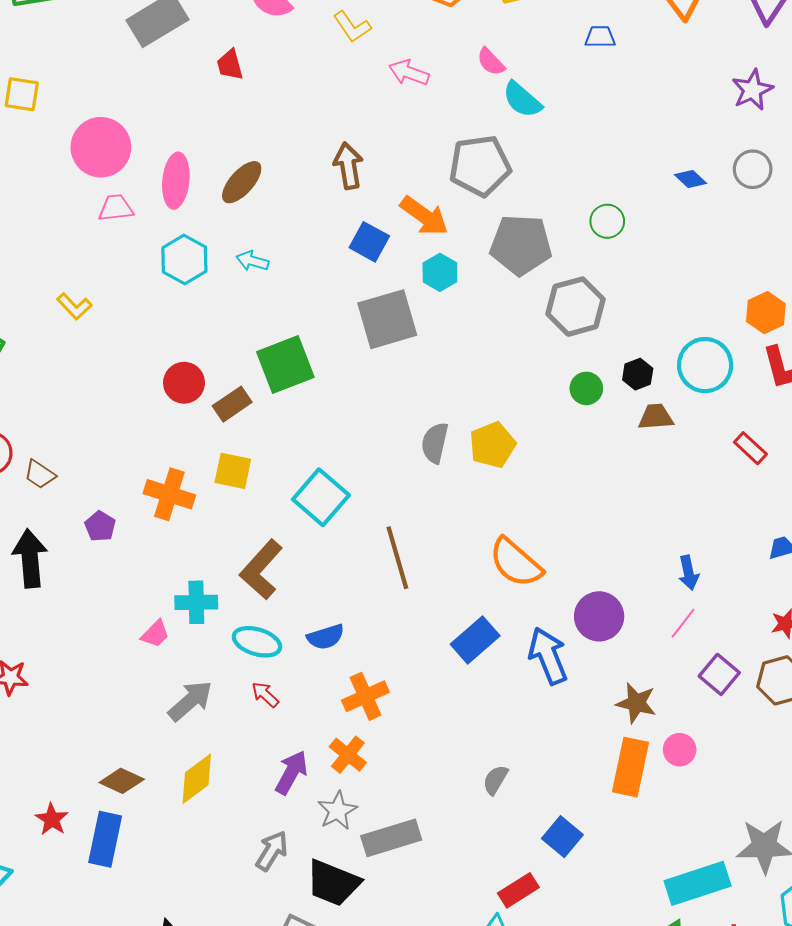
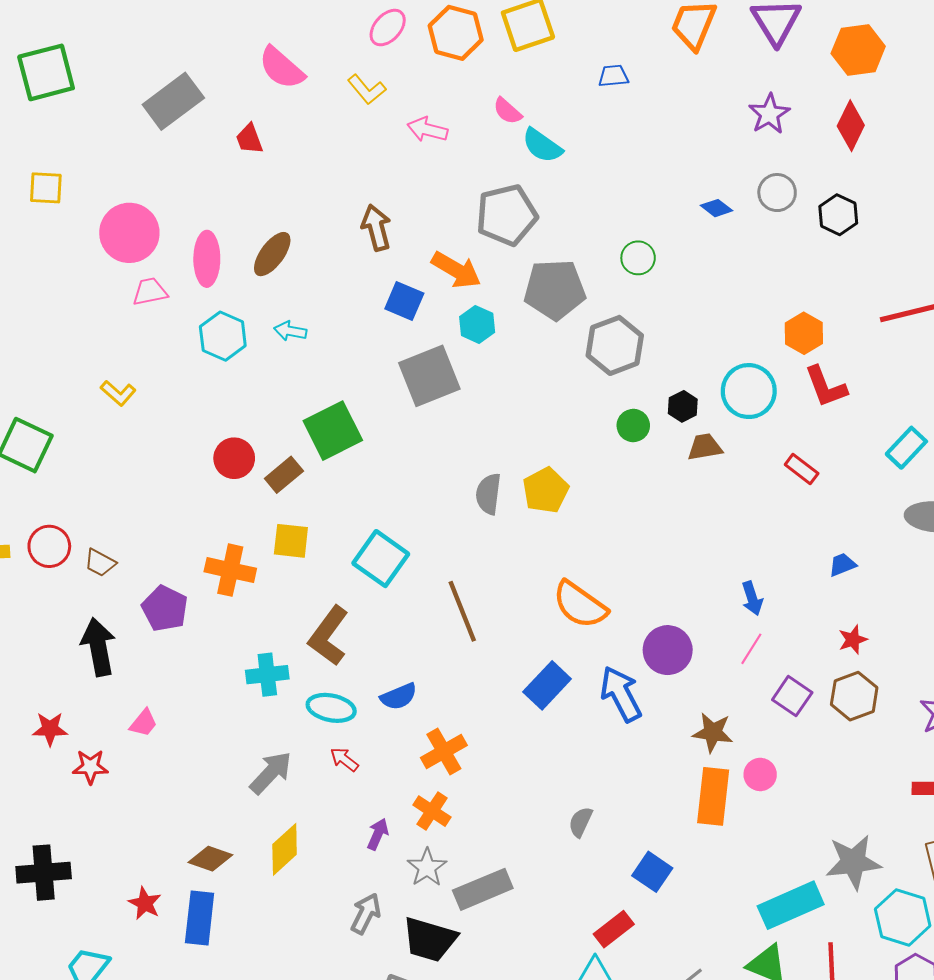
purple pentagon: (100, 526) -> (165, 608), size x1.5
pink trapezoid: (155, 634) -> (144, 723), moved
purple arrow: (291, 772) -> (378, 834), size x0.7

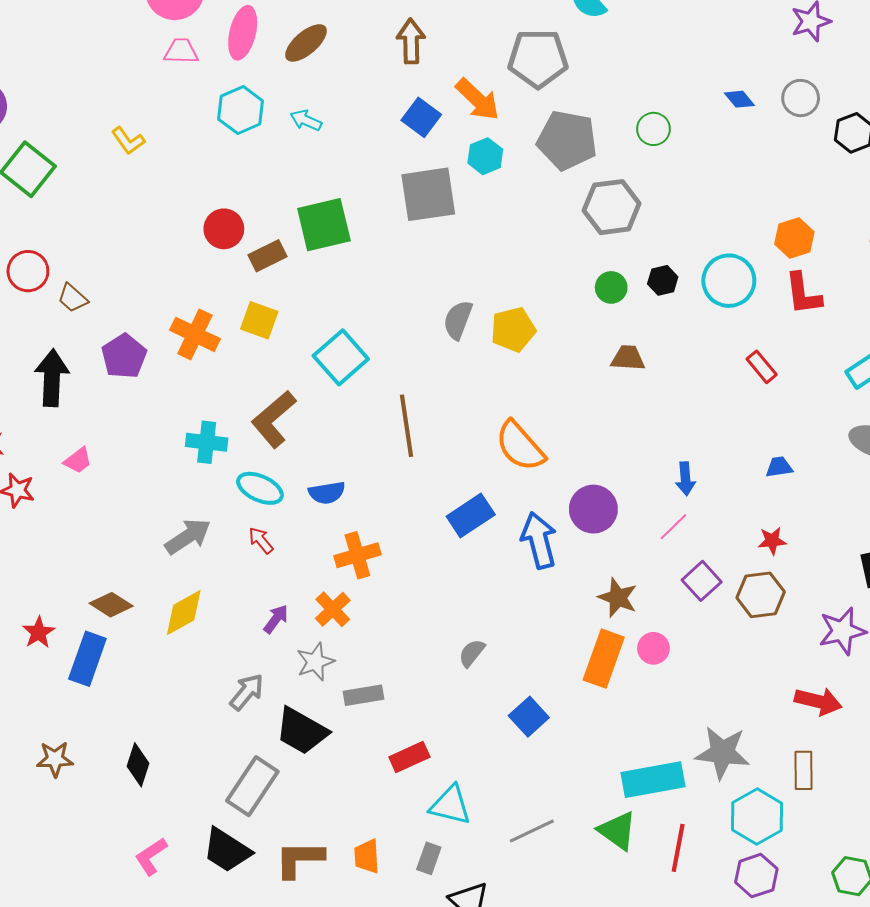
brown trapezoid: (705, 447) -> (628, 358), moved
gray rectangle: (483, 889) -> (363, 695), size x0.7
red rectangle: (614, 929) -> (409, 757), moved

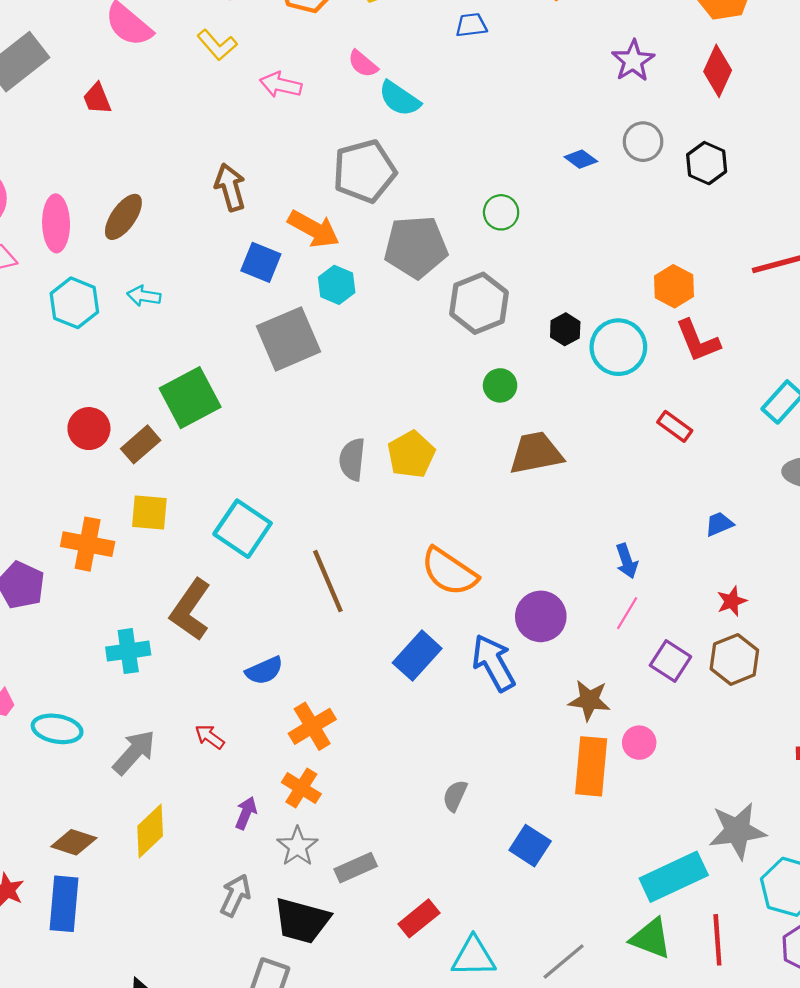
black hexagon: (663, 280) -> (565, 329), moved
brown trapezoid: (628, 358) -> (536, 453), size x1.5
cyan ellipse: (260, 488) -> (57, 729), moved

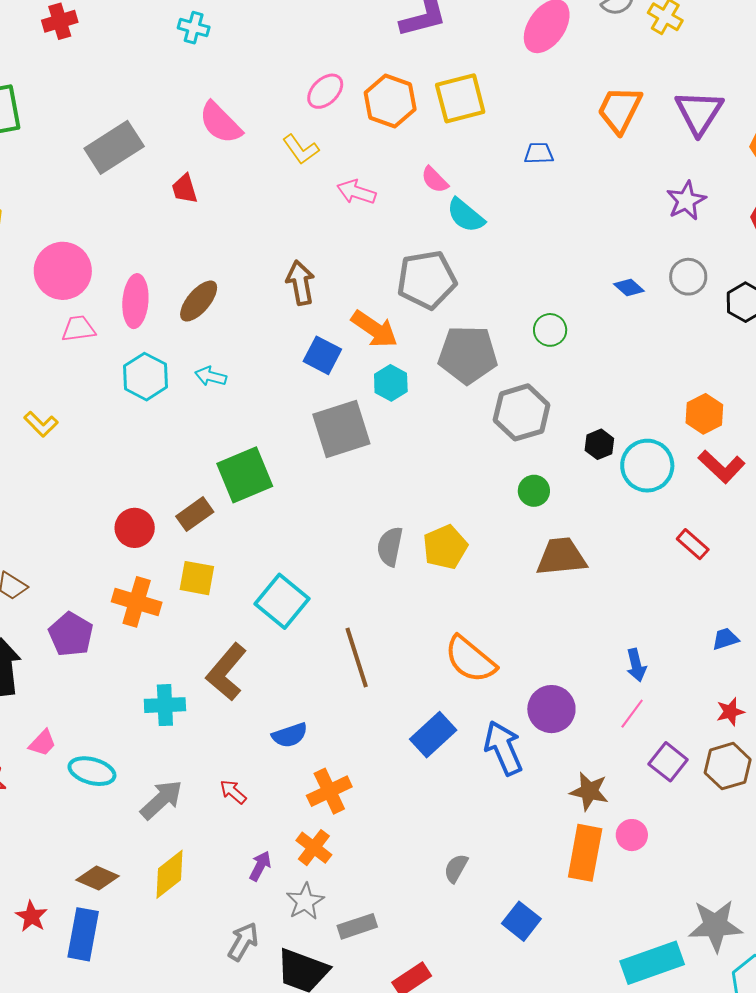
red L-shape: (698, 341) -> (722, 467), turned -30
red circle: (89, 429) -> (135, 528), moved

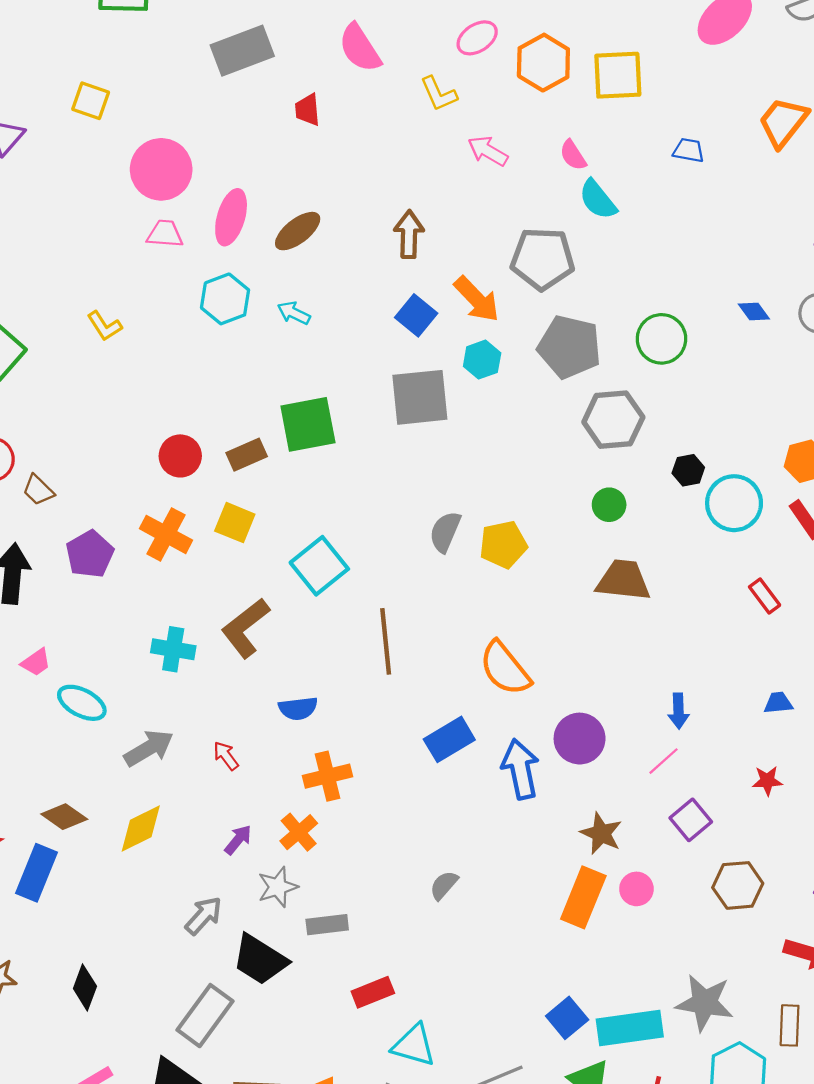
green circle: (550, 330) -> (661, 339), size x1.4
brown hexagon: (728, 766) -> (738, 885), moved
blue square: (521, 921) -> (567, 1018), moved

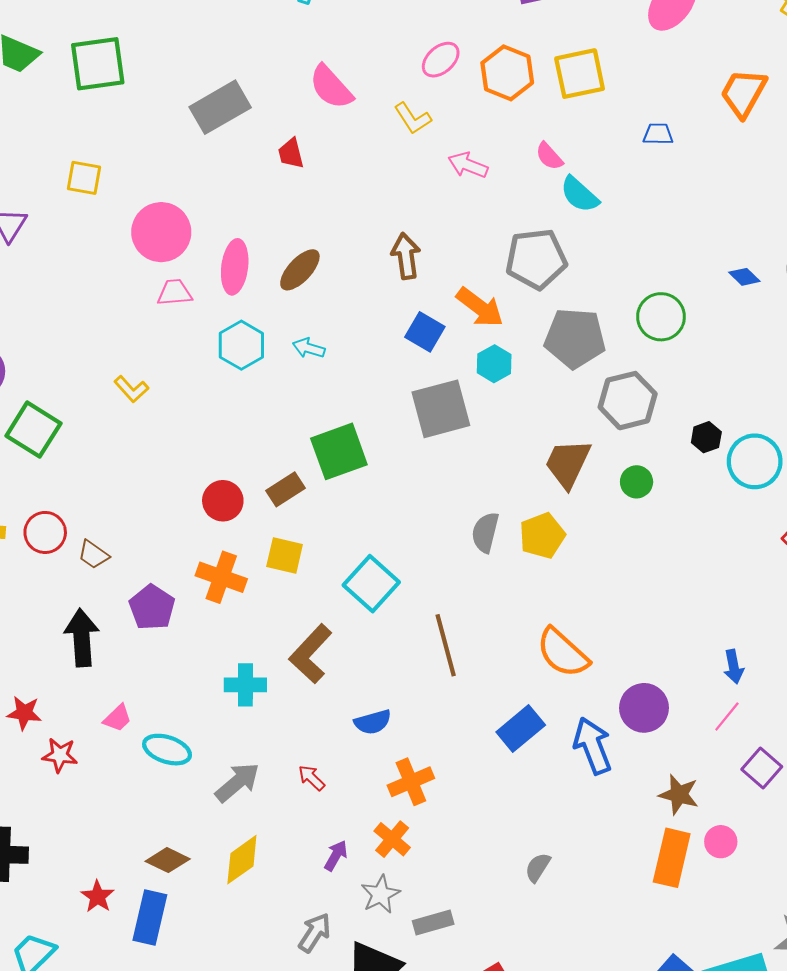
brown trapezoid: (623, 580) -> (568, 463), moved, turned -62

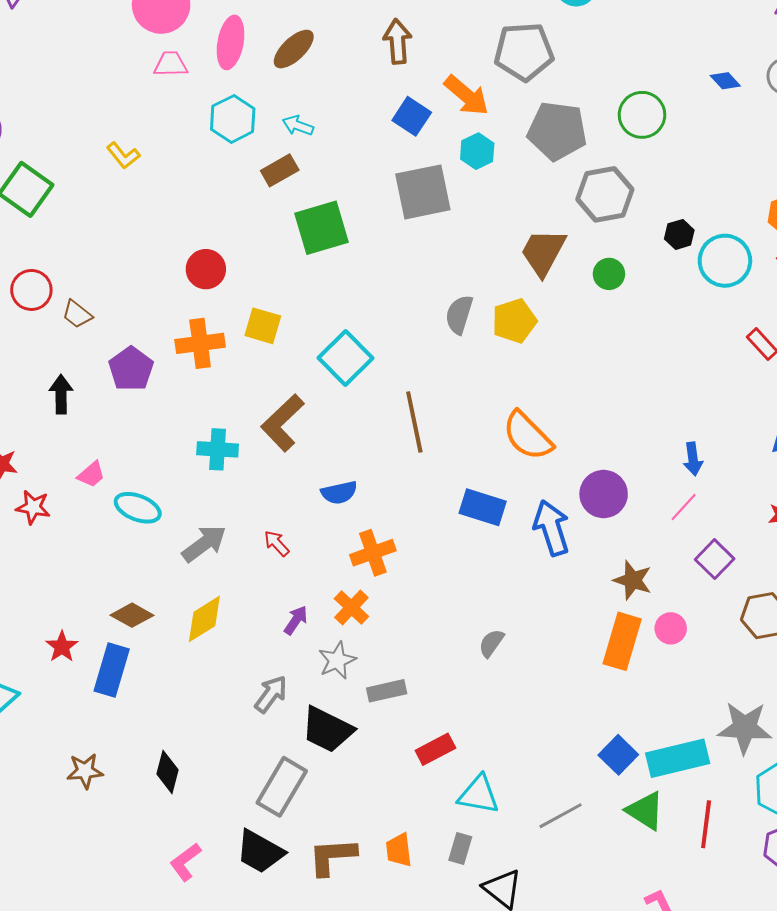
brown rectangle: (285, 489) -> (280, 170), moved
orange cross: (221, 577) -> (200, 343), turned -30
black arrow: (82, 638) -> (61, 394), size x0.7
blue rectangle: (521, 728) -> (483, 507), turned 54

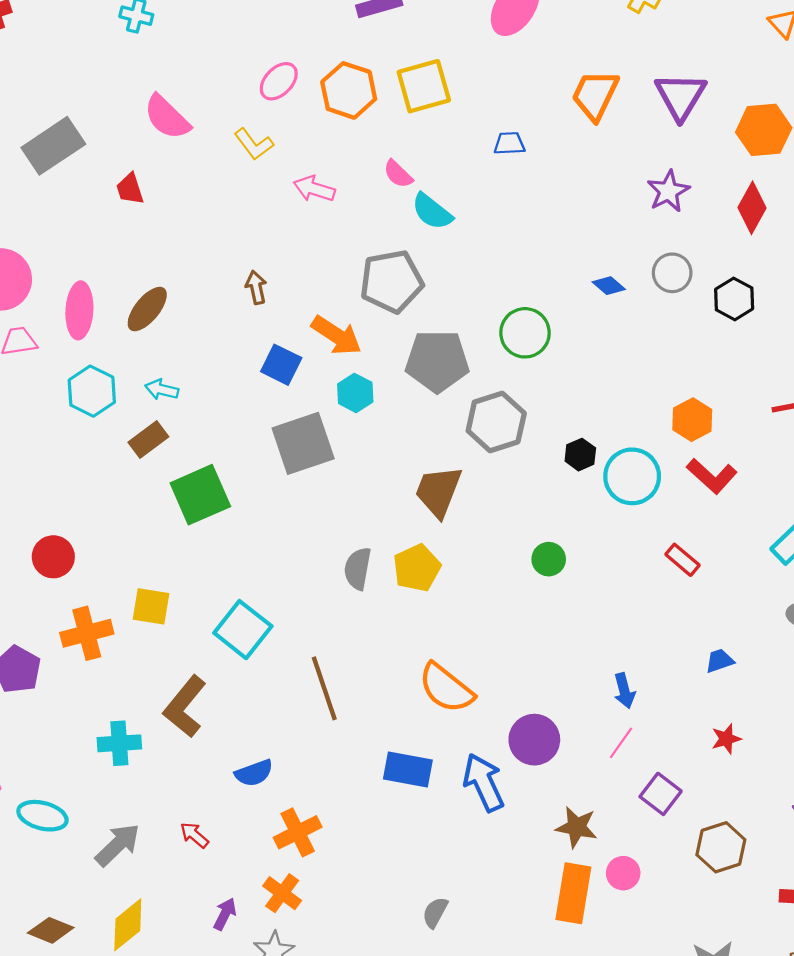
brown arrow: (397, 42) -> (256, 287), size x0.7
red circle: (206, 269) -> (53, 557), moved
green circle: (609, 274) -> (549, 559), moved

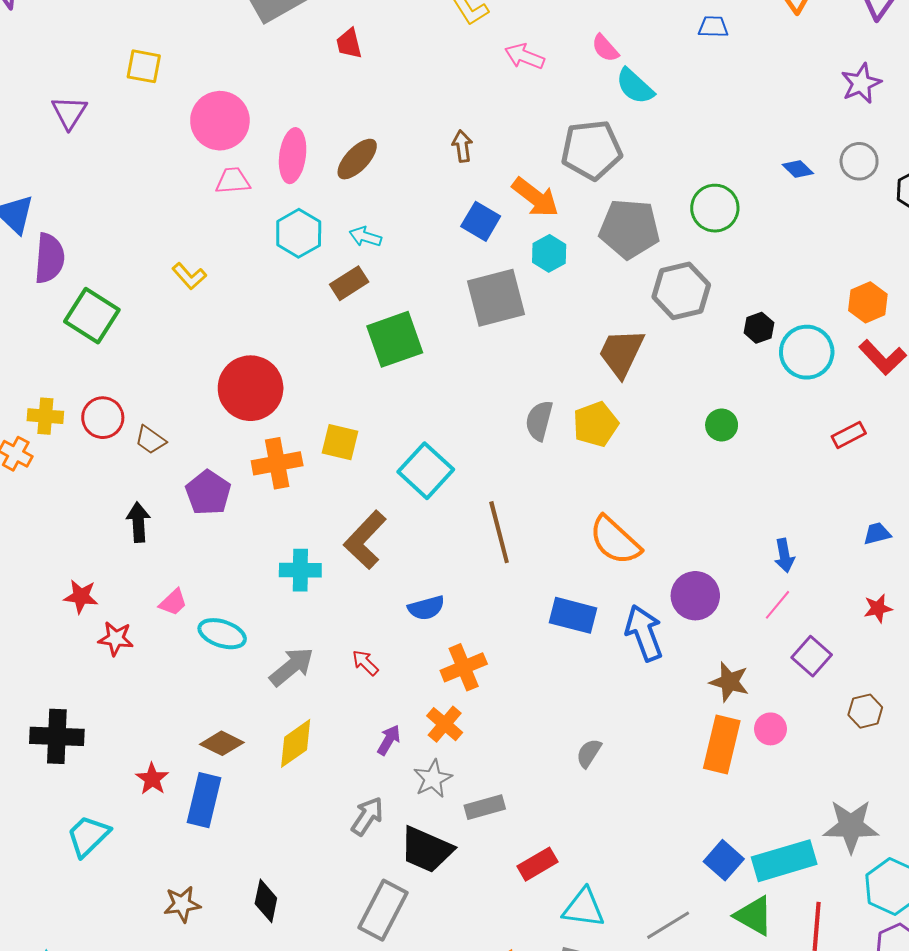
red circle: (53, 557) -> (251, 388), size x1.6
red rectangle: (682, 560) -> (849, 435), turned -72
brown hexagon: (721, 847) -> (865, 711), size x0.7

